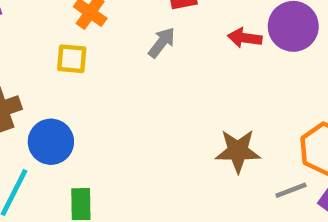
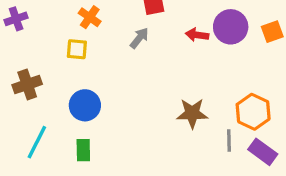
blue circle: (51, 142) -> (85, 105), moved
gray line: (291, 190) -> (229, 141), turned -70

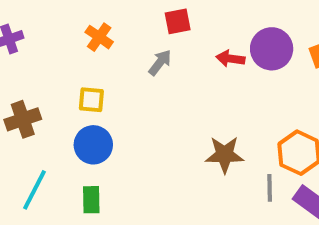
yellow square: (77, 49) -> (91, 100), moved

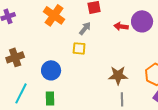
orange cross: (99, 37) -> (54, 15), size x1.5
yellow square: (91, 100) -> (79, 48), moved
gray line: (270, 188) -> (122, 99), moved

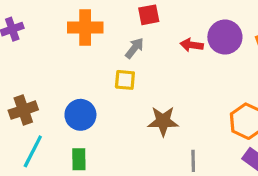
orange cross: (54, 15) -> (85, 28), turned -35
brown cross: (15, 57) -> (23, 110), moved
brown star: (118, 75) -> (163, 121), moved

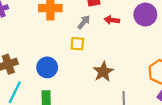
red arrow: (192, 45) -> (112, 20), moved
brown star: (163, 121) -> (103, 72), turned -30

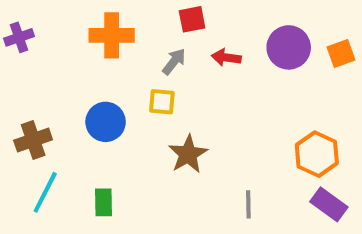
blue circle: (47, 67) -> (106, 122), moved
brown star: (103, 72) -> (188, 154), moved

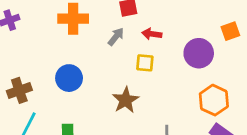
purple circle: (289, 47) -> (199, 53), moved
yellow square: (162, 102) -> (145, 63), moved

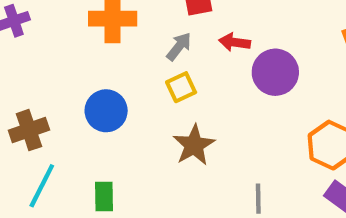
purple circle: (199, 53) -> (275, 72), moved
yellow square: (145, 63) -> (181, 87), moved, turned -30

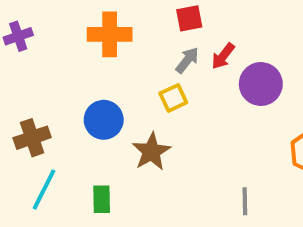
red arrow: (235, 42) -> (223, 56), turned -60
gray arrow: (179, 47) -> (187, 60), moved
brown star: (194, 145) -> (151, 152), moved

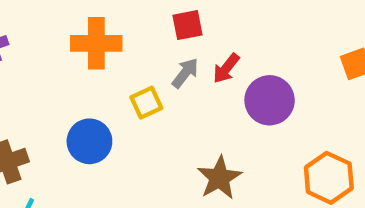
yellow square: (173, 98) -> (146, 103), moved
brown star: (151, 152) -> (219, 178), moved

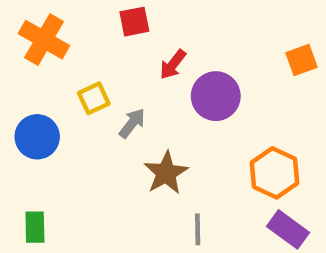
orange cross: (96, 43) -> (44, 40), turned 30
gray arrow: (185, 73) -> (132, 123), moved

